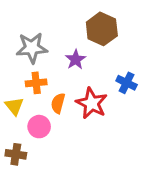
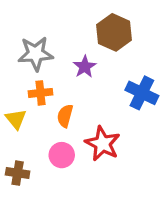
blue cross: (127, 83) -> (142, 93), size x1.4
red star: (92, 103) -> (103, 144), moved
pink circle: (39, 127) -> (62, 155), moved

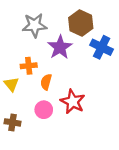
gray star: (36, 54) -> (34, 25), moved
purple star: (85, 67) -> (60, 47), size x1.5
blue cross: (142, 93) -> (102, 47), moved

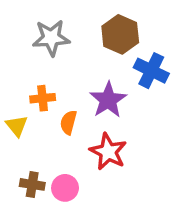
purple star: (60, 47) -> (108, 100), moved
pink circle: (44, 110) -> (65, 188), moved
brown cross: (13, 122) -> (32, 184), moved

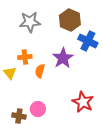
red star: (108, 152) -> (83, 102), moved
brown cross: (32, 184) -> (19, 116), moved

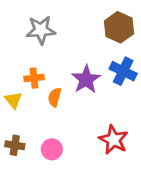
brown hexagon: (70, 20) -> (119, 27), moved
blue cross: (88, 41) -> (123, 71), moved
brown cross: (19, 116) -> (15, 145), moved

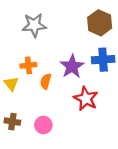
blue cross: (123, 71) -> (103, 60), turned -30
red star: (114, 140) -> (86, 99), moved

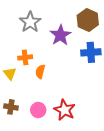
gray star: (34, 25) -> (30, 22), turned -30
purple star: (72, 66) -> (60, 35), moved
red star: (86, 99) -> (65, 110), moved

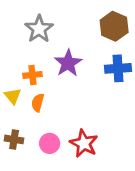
purple star: (60, 35) -> (68, 63), moved
orange semicircle: (40, 72) -> (38, 103), moved

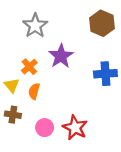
blue cross: (118, 68) -> (105, 74), moved
orange cross: (32, 75) -> (29, 67), turned -35
brown cross: (14, 139) -> (13, 115), moved

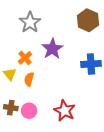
brown cross: (13, 115) -> (11, 108), moved
pink circle: (45, 128) -> (29, 111), moved

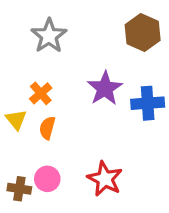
purple star: (52, 49) -> (105, 88), moved
brown cross: (11, 108) -> (19, 189), moved

